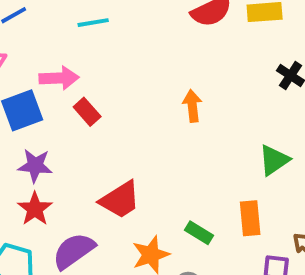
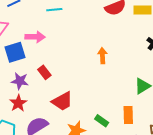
red rectangle: (87, 112) -> (44, 72), moved

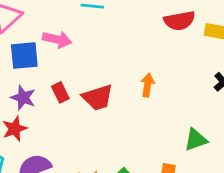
red trapezoid: (62, 101) -> (98, 97), moved

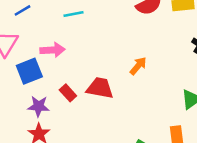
orange arrow: (148, 85) -> (138, 66), turned 48
red trapezoid: (98, 97) -> (100, 88), turned -136

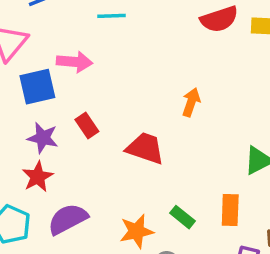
orange arrow: (138, 66) -> (191, 102), turned -30
red trapezoid: (100, 88) -> (145, 148), moved

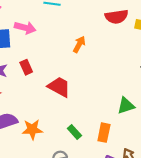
orange arrow: (191, 102) -> (79, 44), moved
orange star: (137, 231) -> (32, 129), moved

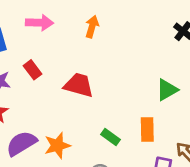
pink arrow: (25, 28) -> (39, 23), moved

